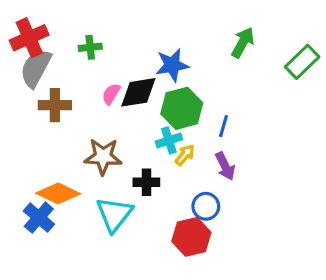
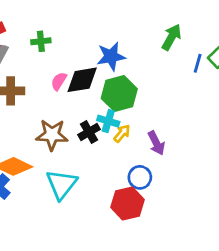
blue line: (223, 126) -> (198, 63), moved
cyan cross: (169, 140) -> (108, 121), turned 35
black cross: (146, 182) -> (89, 132), moved, turned -30

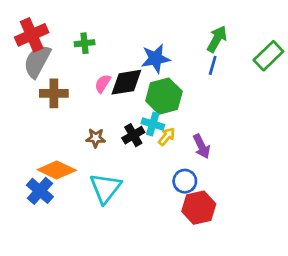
blue line: (198, 63) -> (213, 65), moved
brown star: (52, 135) -> (96, 138), size x0.6
red hexagon: (127, 204) -> (199, 208), moved

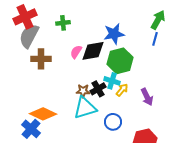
brown star: (96, 138) -> (83, 91), moved
blue circle: (185, 181) -> (113, 122), moved
cyan triangle: (105, 188) -> (85, 108), moved, turned 35

